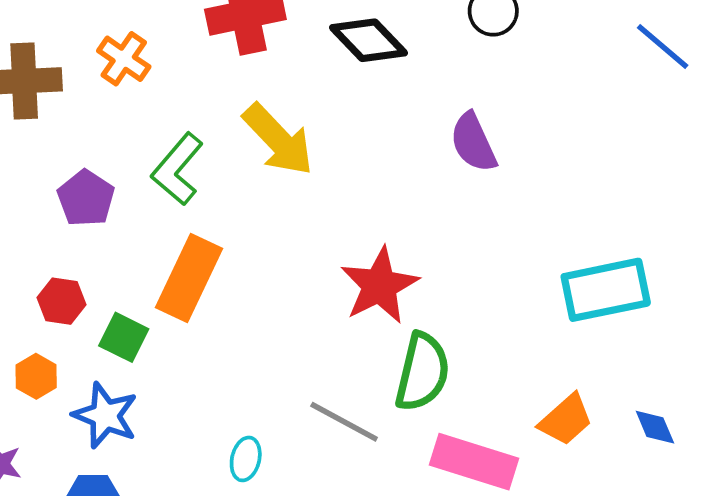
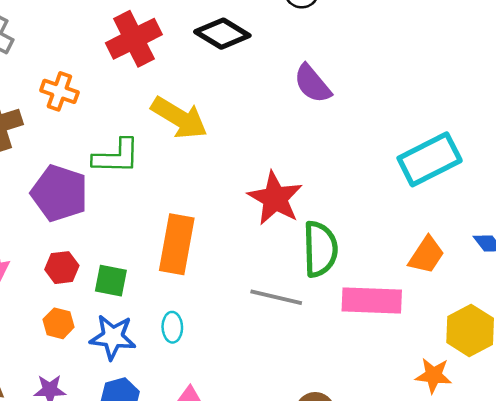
green L-shape: (177, 169) -> (116, 156), turned -114
purple pentagon: (86, 198) -> (59, 193), size x1.4
orange rectangle: (189, 278) -> (177, 244), moved
cyan ellipse: (246, 459) -> (172, 327), moved

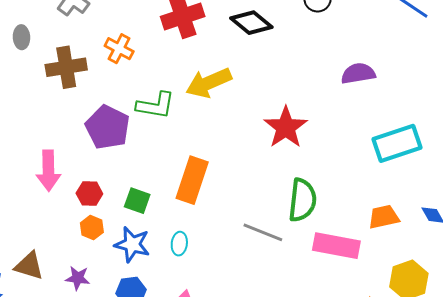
purple semicircle: (312, 84) -> (358, 74), moved, turned 112
yellow arrow: (179, 118) -> (209, 83), turned 117
red star: (275, 198) -> (286, 127), moved
orange trapezoid: (426, 255) -> (384, 217), turned -144
red hexagon: (62, 268) -> (89, 193), moved

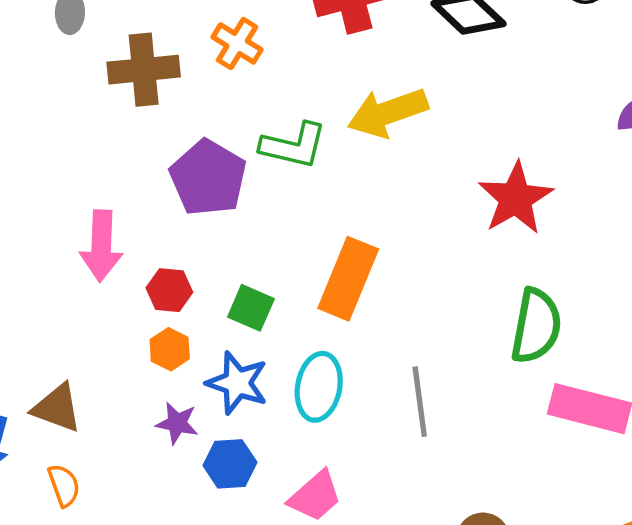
gray line: (263, 232) -> (420, 402), moved, turned 57
cyan ellipse: (179, 244) -> (319, 387), size x1.6
purple star: (78, 278) -> (177, 423), moved

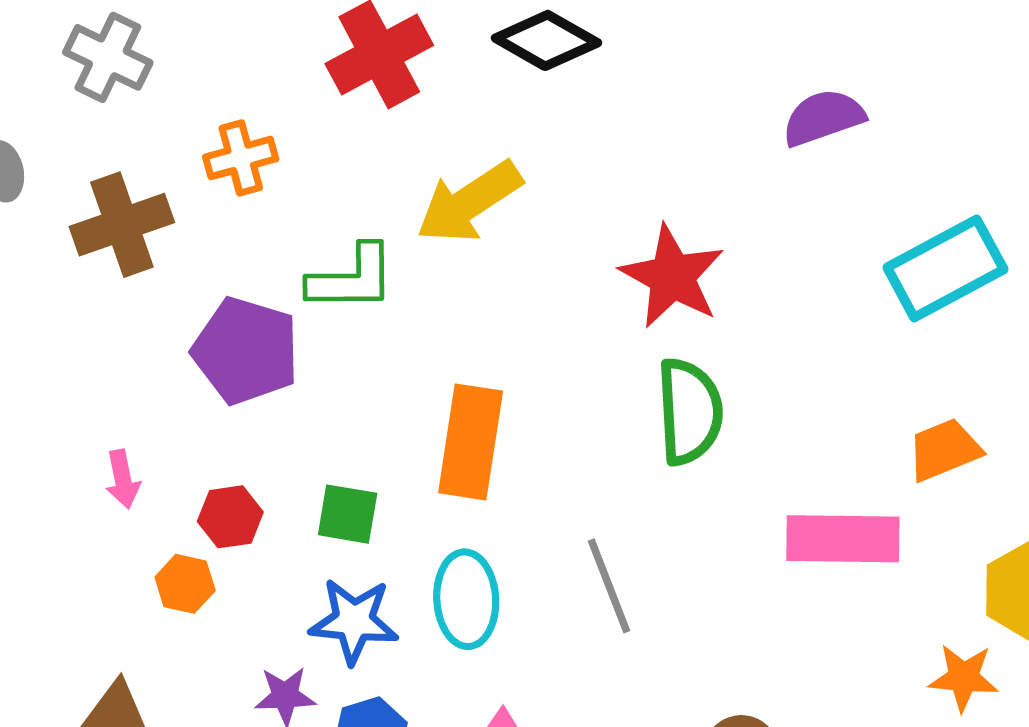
orange cross: (237, 43) -> (241, 158), turned -33
pink arrow: (101, 246) -> (123, 479), size x0.6
green semicircle: (536, 326) -> (689, 411), moved
orange hexagon: (170, 349) -> (185, 584), moved

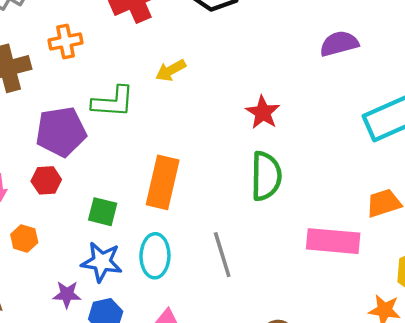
yellow arrow: (469, 202) -> (171, 70), size x0.6
red star: (672, 277) -> (263, 112), size x0.7
purple pentagon: (246, 351) -> (61, 132), turned -30
red hexagon: (230, 517) -> (46, 180), moved

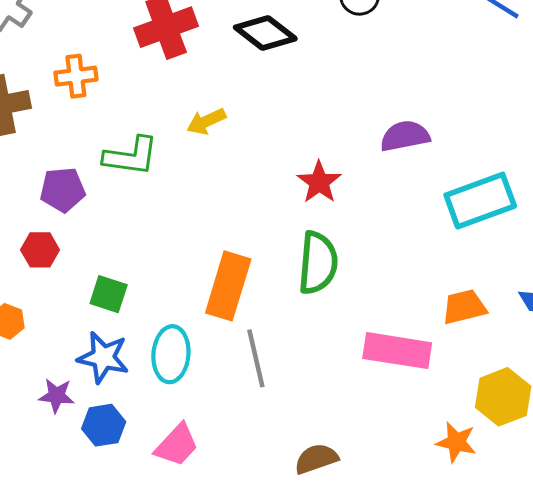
purple semicircle: (339, 44) -> (405, 136), moved
purple pentagon: (61, 132) -> (63, 190), size x0.7
orange rectangle: (163, 182) -> (228, 286), moved

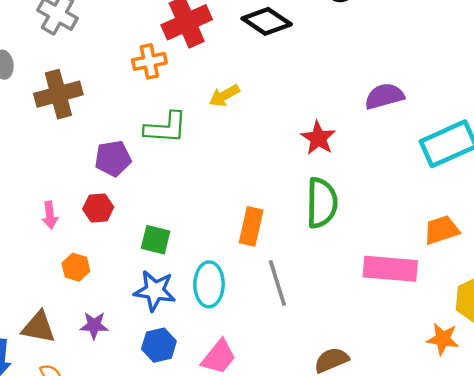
orange cross: (76, 76) -> (149, 61), moved
orange rectangle: (228, 286) -> (251, 226), size x0.7
purple star: (57, 396) -> (94, 325), moved

